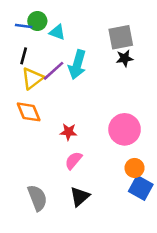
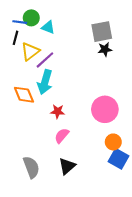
black line: (24, 56) -> (16, 38), moved
cyan arrow: (77, 65) -> (45, 82), moved
yellow triangle: (32, 78) -> (30, 52), moved

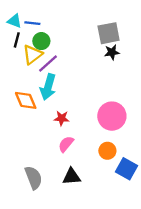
green circle: (31, 18) -> (41, 41), moved
blue line: (20, 22) -> (32, 23), moved
cyan triangle: (48, 27) -> (14, 21), moved
orange circle: (113, 142) -> (107, 151), moved
black triangle: (67, 166) -> (72, 177), turned 36

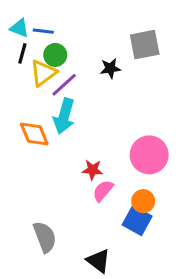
black star: (112, 52) -> (110, 68), moved
red star: (62, 118) -> (92, 170), moved
pink semicircle: (66, 144) -> (103, 191), moved
blue square: (126, 169) -> (137, 221), moved
black triangle: (72, 177) -> (98, 261), moved, turned 42

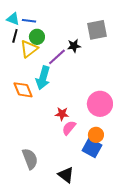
purple line: (64, 85) -> (57, 57), moved

